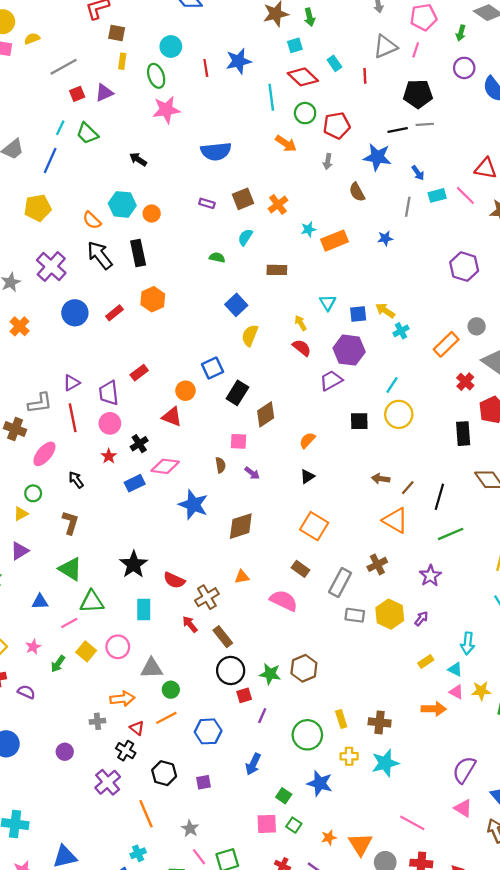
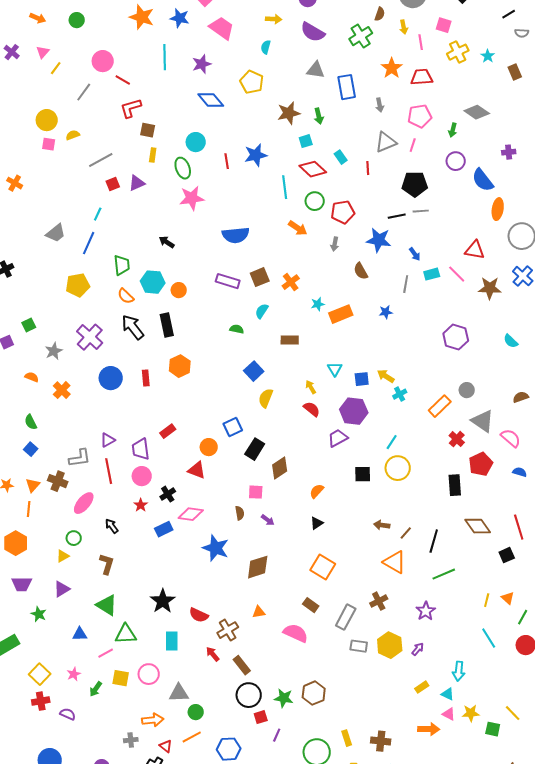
green trapezoid: (87, 133) -> (122, 265), moved, turned -140
purple rectangle: (207, 203) -> (228, 281), size x1.6
red rectangle: (114, 313) -> (146, 378), turned -56
yellow square: (86, 651) -> (121, 678), turned -30

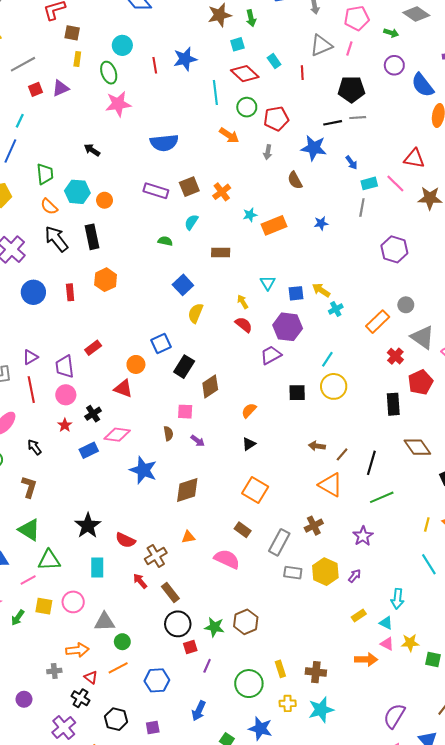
green arrow: (453, 130) -> (391, 33), turned -88
gray line: (406, 284) -> (362, 208), moved

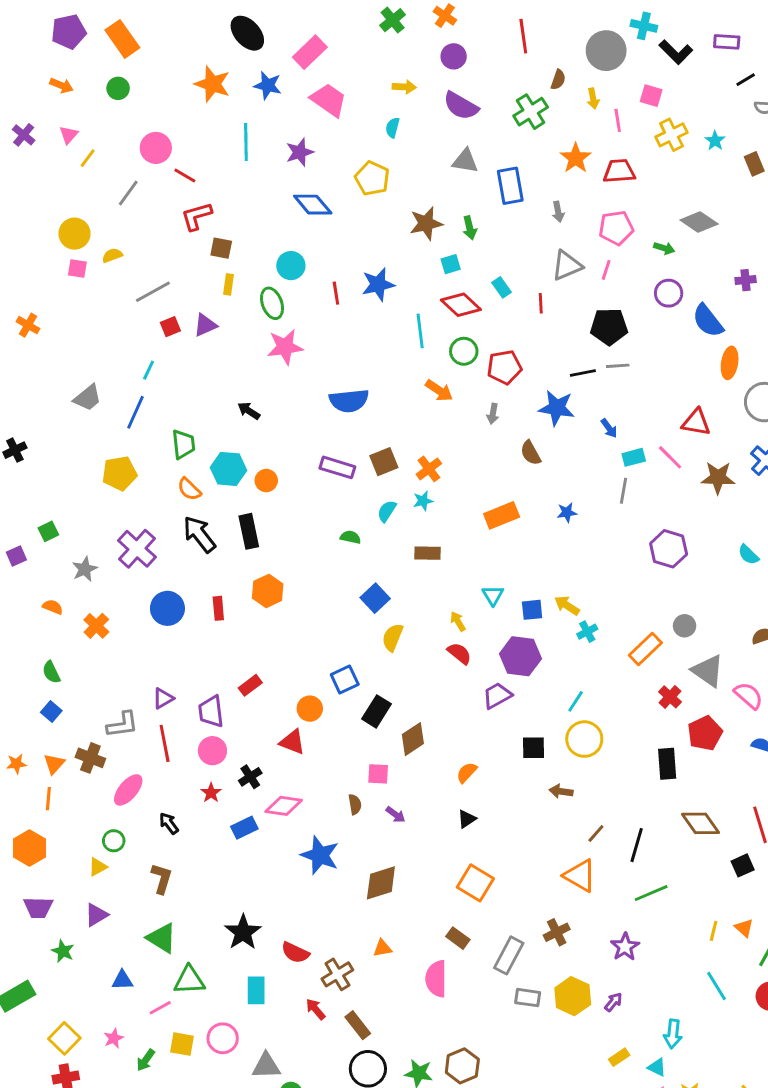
cyan star: (250, 215) -> (423, 501), moved
brown arrow: (317, 446) -> (561, 791), moved
pink semicircle: (227, 559) -> (436, 979), turned -115

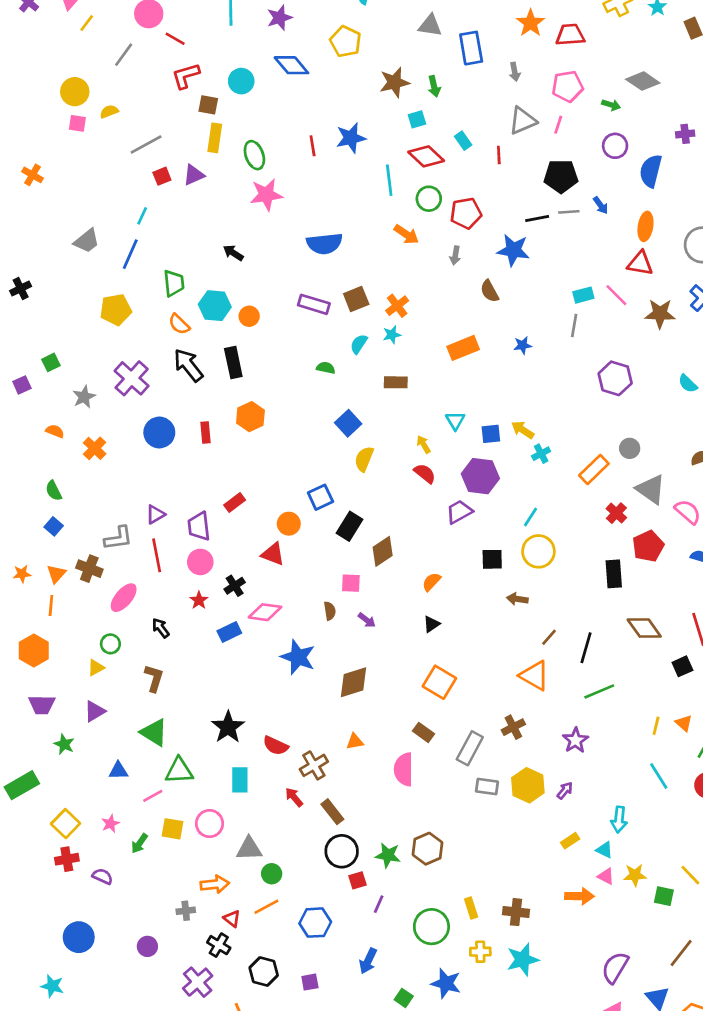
cyan circle: (291, 266) -> (241, 81), moved
yellow rectangle: (228, 284) -> (215, 138), size x1.5
blue semicircle: (708, 321) -> (651, 171), turned 52
orange ellipse: (730, 363) -> (645, 226), moved
blue arrow: (609, 428) -> (601, 205), moved

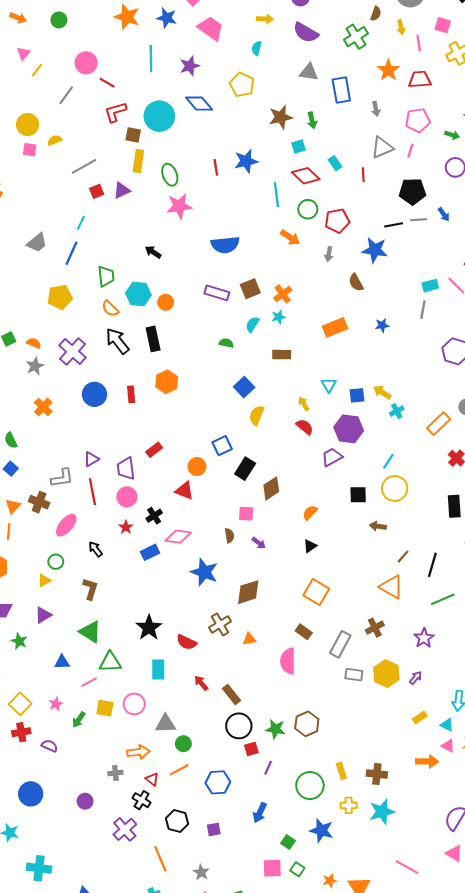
cyan circle: (241, 81) -> (159, 116), size x1.5
orange semicircle: (55, 431) -> (34, 343), moved
brown cross: (314, 765) -> (220, 624), moved

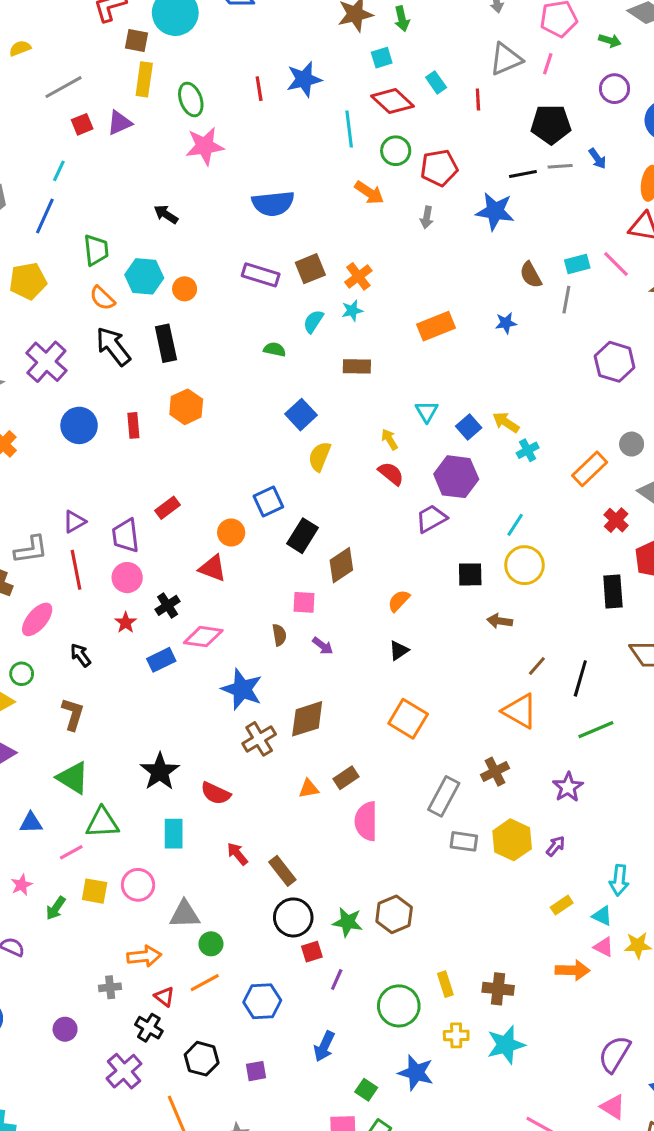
brown semicircle: (356, 282) -> (531, 275), moved
blue square: (357, 395) -> (469, 427), turned -35
brown cross: (220, 624) -> (259, 739), moved
brown rectangle: (304, 632) -> (346, 778), moved, turned -70

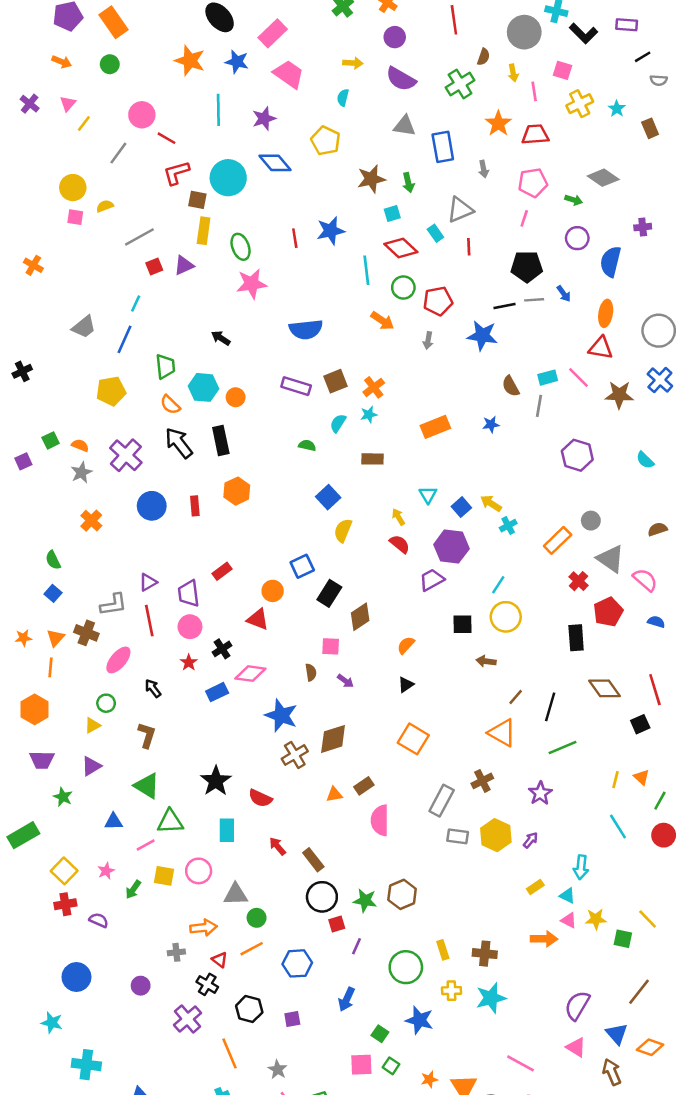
gray triangle: (506, 59) -> (460, 210), moved

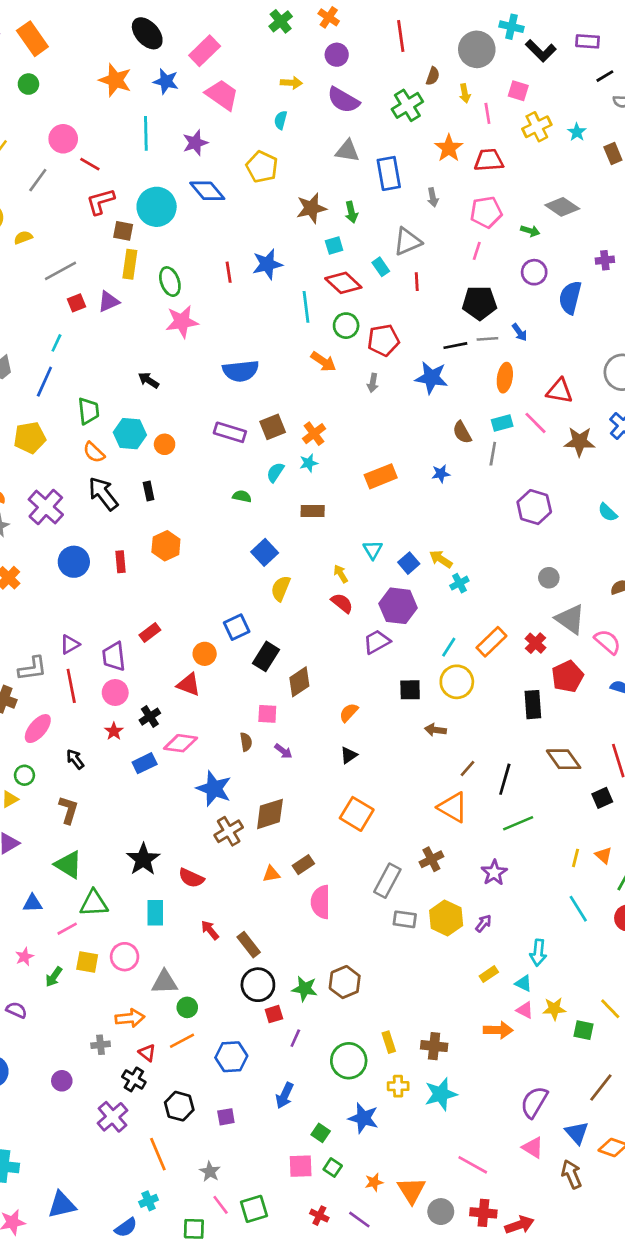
orange ellipse: (606, 313) -> (505, 378), moved
black rectangle: (221, 440) -> (149, 491), size x0.6
orange rectangle: (558, 540) -> (491, 642), moved

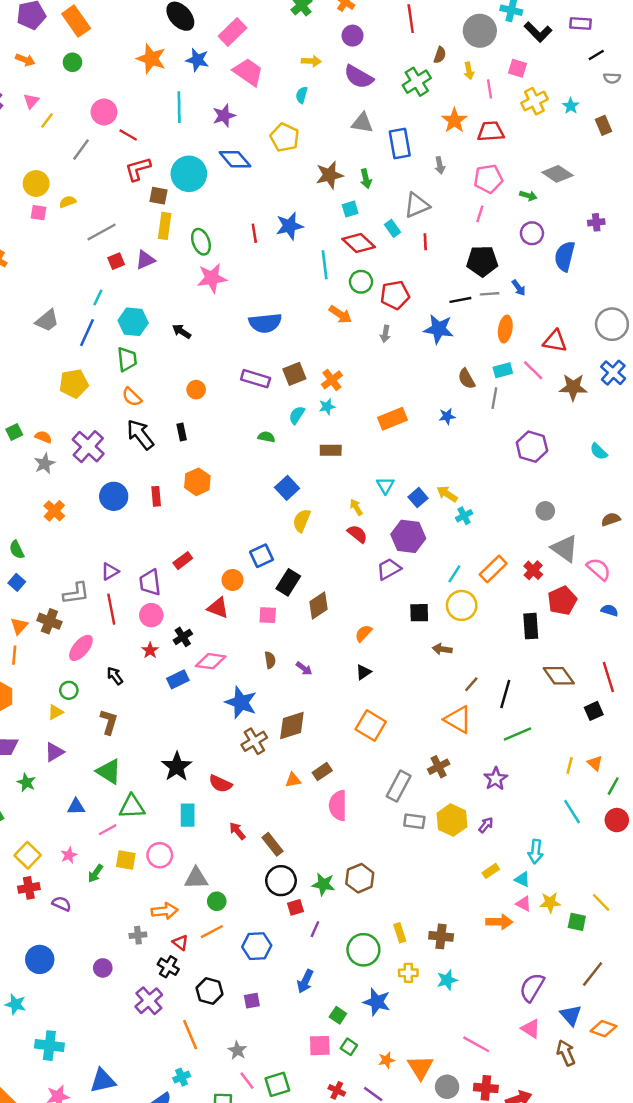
cyan hexagon: (130, 434) -> (133, 322), moved
pink square: (267, 714) -> (268, 615), moved
cyan star: (441, 1094) -> (447, 980), size x0.7

